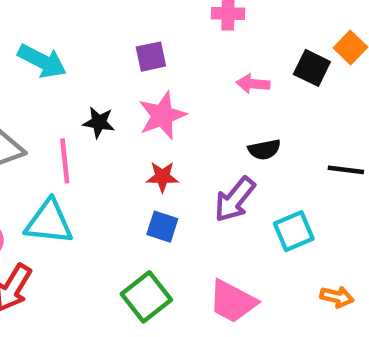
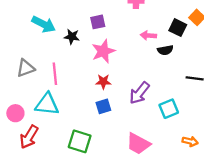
black star: (99, 122) -> (72, 37), moved
black semicircle: (264, 150) -> (165, 50), moved
blue square: (162, 227) -> (103, 106), turned -35
green square: (146, 297) -> (80, 141), moved, turned -35

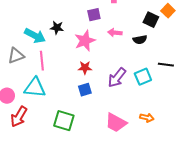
purple square: (98, 22) -> (94, 15), moved
cyan arrow: (44, 24) -> (35, 36), moved
pink arrow: (148, 35) -> (115, 33), moved
cyan square: (169, 109) -> (143, 77), moved
orange arrow: (190, 141) -> (147, 118), moved

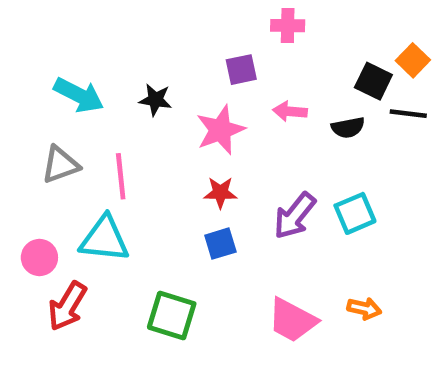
cyan arrow: (35, 36) -> (79, 95), moved
black line: (166, 65) -> (408, 114), moved

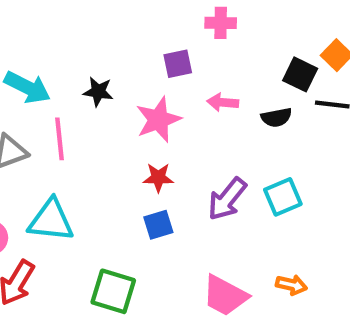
pink line: (121, 176) -> (60, 139), moved

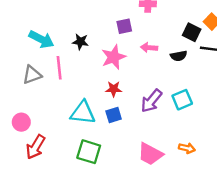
cyan triangle: (51, 220) -> (83, 113), moved

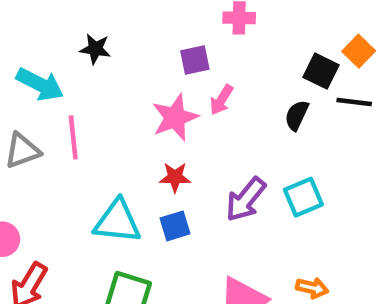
black star: (80, 42) -> (95, 49), moved
pink arrow: (149, 48) -> (221, 100), moved, turned -63
black semicircle: (179, 56) -> (297, 115), turned 126

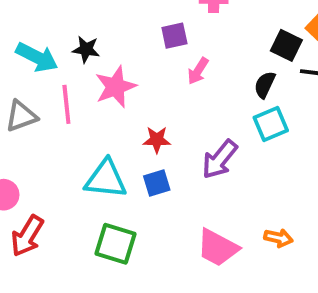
black star: (95, 49) -> (86, 49), moved
pink star: (175, 117) -> (116, 87), moved
cyan square: (303, 197) -> (271, 124), moved

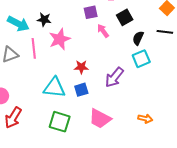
black square: (286, 45) -> (125, 17), moved, turned 35
pink arrow: (198, 71) -> (103, 31), turned 112
pink trapezoid: (218, 248) -> (100, 119), moved

